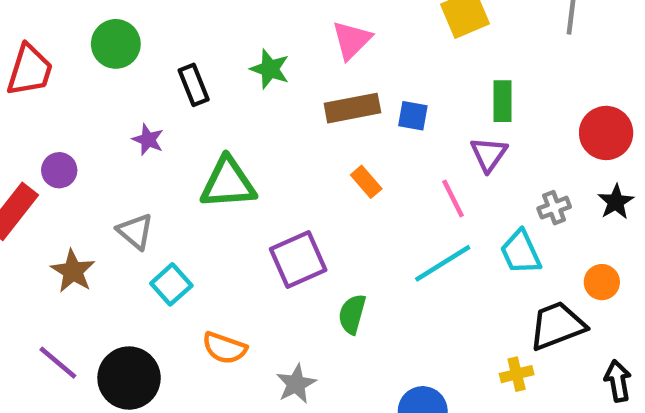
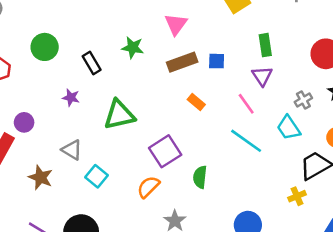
cyan line: (443, 263) -> (246, 141), turned 76
orange semicircle: (225, 348) -> (148, 187), moved, turned 125

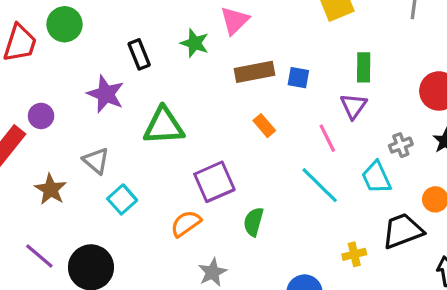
pink triangle: (176, 24) -> (235, 21), moved
green circle: (45, 47) -> (65, 24), moved
purple star: (71, 98) -> (106, 94), size x1.6
yellow cross: (297, 196) -> (354, 254), moved

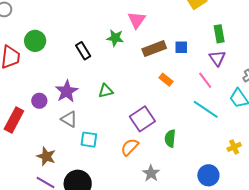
purple star: (106, 94) -> (67, 91), moved, turned 30
purple circle: (41, 116) -> (39, 101), moved
green triangle: (164, 126) -> (106, 91), size x0.6
brown star: (51, 189) -> (46, 156), moved
cyan square: (122, 199) -> (89, 140), turned -30

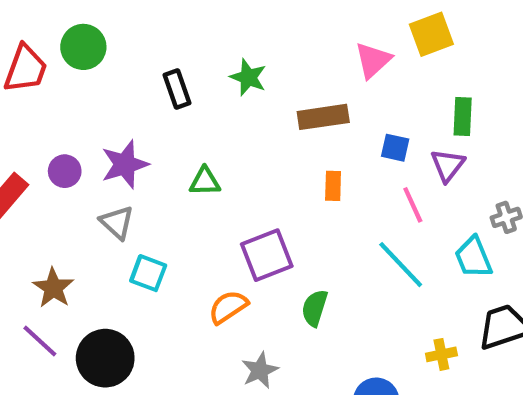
pink triangle: (137, 20) -> (373, 60), moved
blue square: (181, 47) -> (395, 148), moved
orange rectangle: (166, 80) -> (333, 186), turned 40

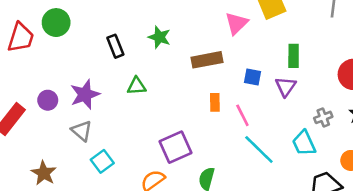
green triangle: (205, 181) -> (137, 86), moved
pink line: (413, 205) -> (242, 115), moved
cyan square: (148, 273) -> (102, 161), turned 35

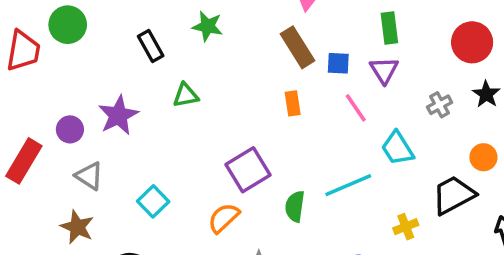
brown rectangle: (207, 60) -> (297, 47), moved, turned 76
pink line: (242, 115) -> (356, 108), moved
gray triangle: (82, 131) -> (89, 176), moved
cyan trapezoid: (304, 143) -> (397, 148), moved
cyan line: (259, 149) -> (348, 185), moved, turned -60

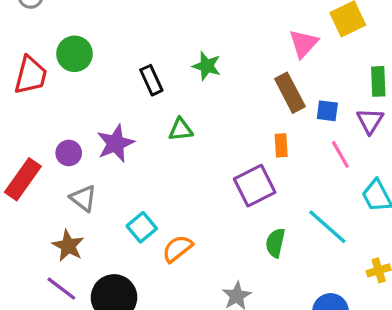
purple square: (248, 170) -> (255, 186), moved
cyan line: (348, 185) -> (327, 227), turned 60
orange semicircle: (224, 218) -> (177, 249), moved

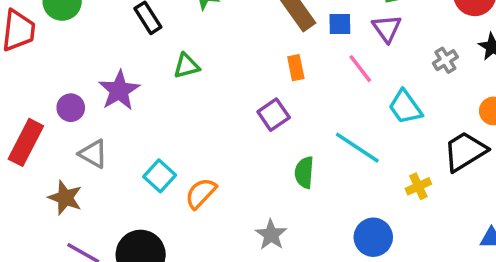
purple square: (255, 186) -> (274, 115), size x0.7
brown star: (68, 246) -> (65, 198), moved

